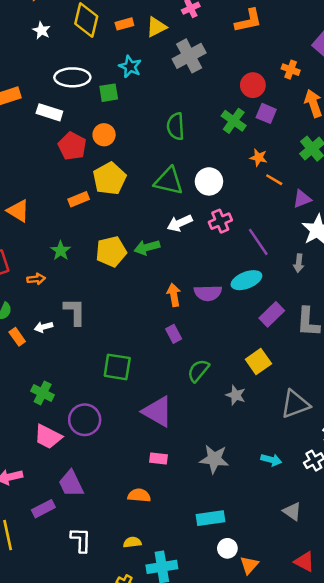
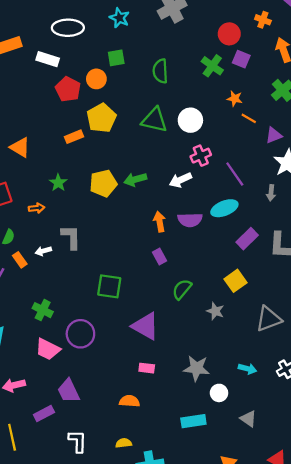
green square: (109, 93) -> (116, 58), moved
white arrow: (180, 223) -> (180, 180), moved
gray triangle: (292, 511) -> (248, 419), moved
white circle: (227, 548) -> (219, 393), moved

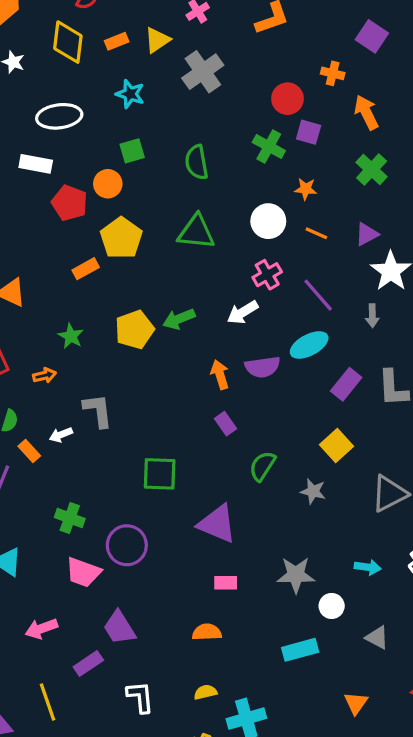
orange line: (249, 118) -> (316, 233), moved
white circle: (190, 120) -> (268, 221), moved

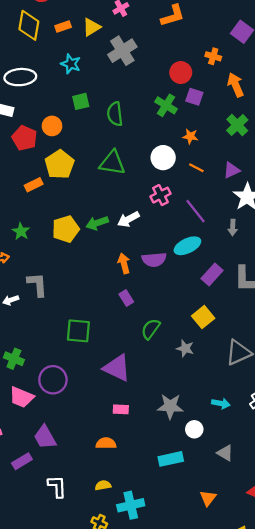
green square: (132, 151) -> (81, 101), moved
white arrow: (243, 312) -> (128, 219), moved

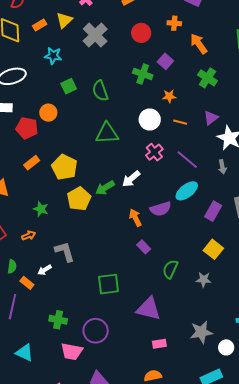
red circle: (181, 73) -> (141, 33), moved
purple square: (194, 97) -> (165, 61), turned 35
yellow pentagon: (60, 164) -> (64, 167), moved
orange rectangle: (34, 185) -> (32, 163), moved

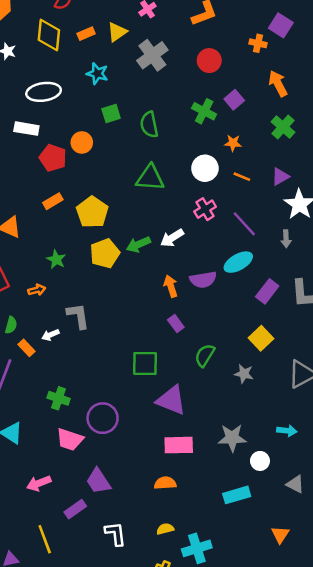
orange cross: (174, 23) -> (258, 43), moved
green square: (109, 284) -> (145, 364), moved
pink rectangle: (159, 344) -> (179, 445), size x1.6

